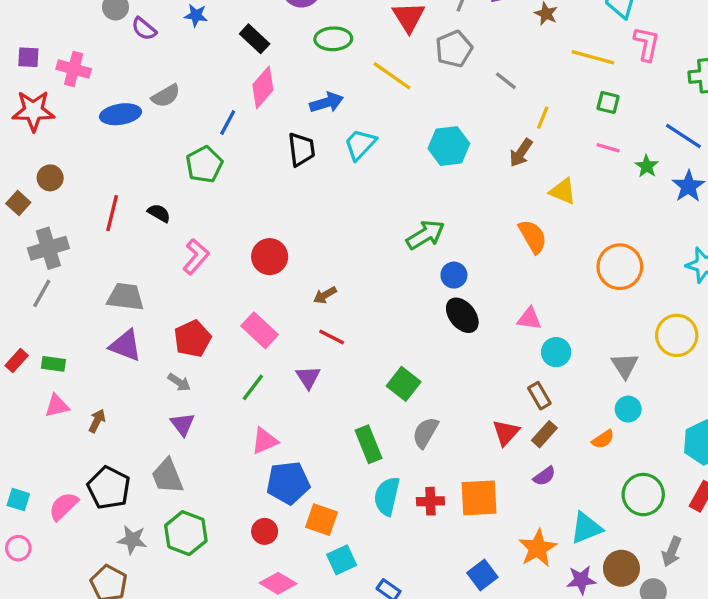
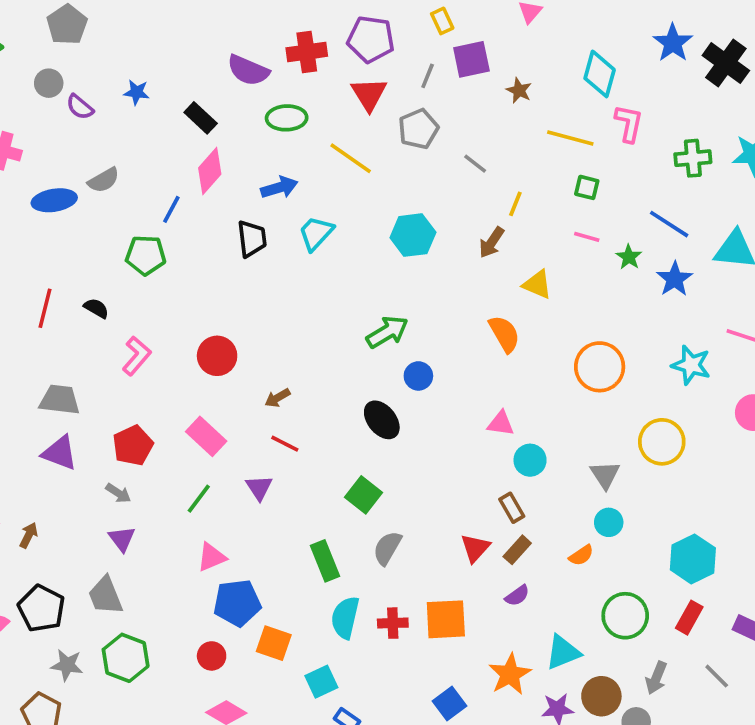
green pentagon: (204, 164) -> (146, 255), turned 30
black ellipse: (462, 315) -> (382, 420), moved
cyan square: (342, 560) -> (321, 682), moved

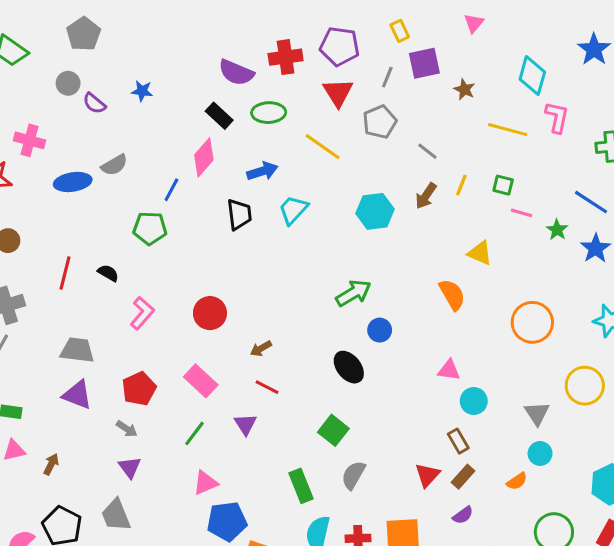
black rectangle: (201, 118) -> (219, 116), moved
green square: (587, 187) -> (503, 185), moved
brown arrow: (492, 242) -> (426, 196), moved

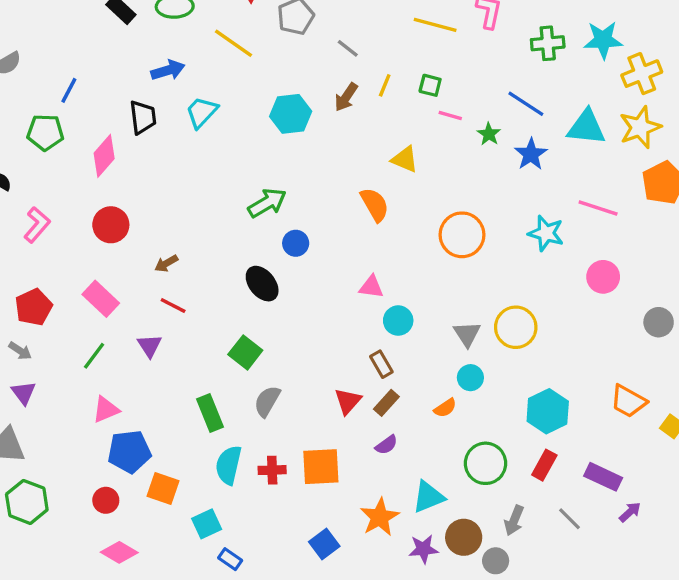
pink diamond: (204, 157) -> (104, 156), moved
yellow circle: (585, 386) -> (516, 327), moved

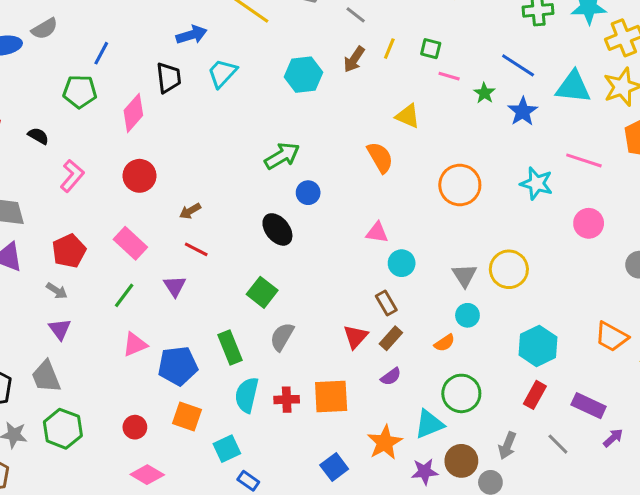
blue pentagon: (129, 452) -> (178, 366), moved
green circle: (486, 463) -> (461, 393), moved

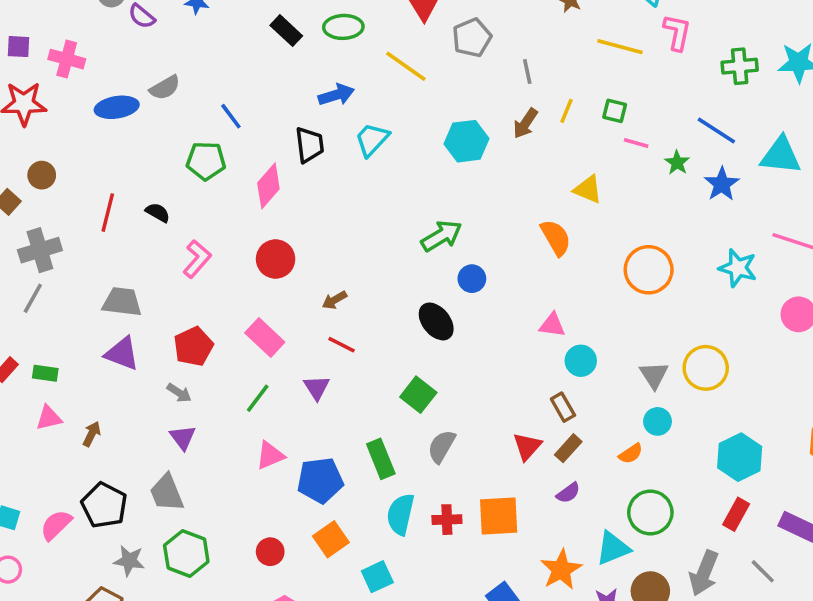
gray line: (356, 15) -> (527, 72), turned 40
blue line: (101, 53) -> (231, 116), turned -65
orange square: (187, 416) -> (331, 539), turned 36
gray arrow: (507, 446) -> (704, 573), size x1.4

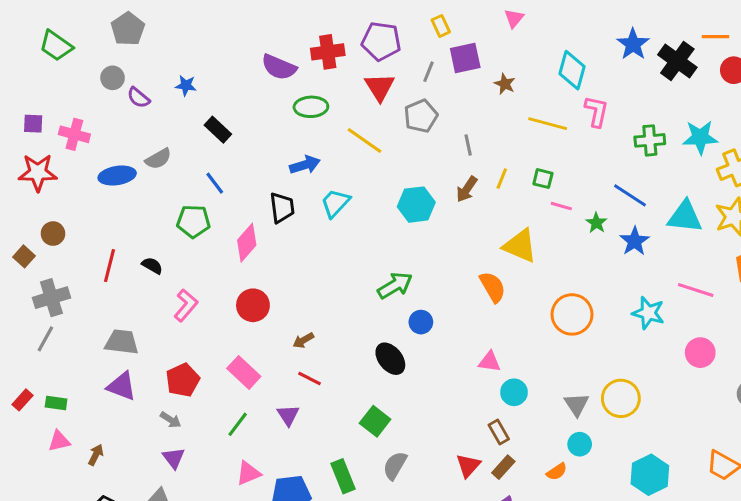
black rectangle: (286, 31) -> (218, 130), moved
yellow triangle: (588, 189) -> (520, 246), size x1.4

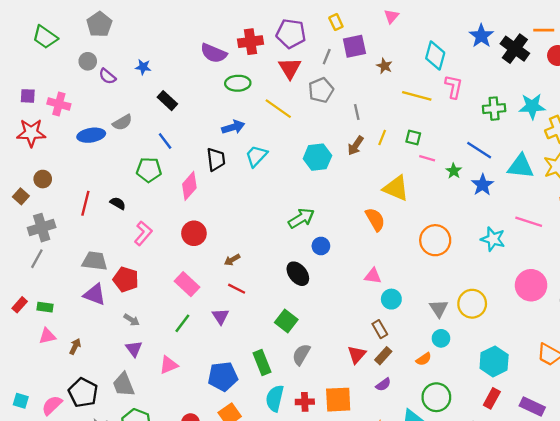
pink circle: (700, 353) -> (531, 285), moved, size x1.4
red pentagon: (183, 380) -> (126, 279), moved, turned -30
pink triangle: (248, 473) -> (169, 365), moved

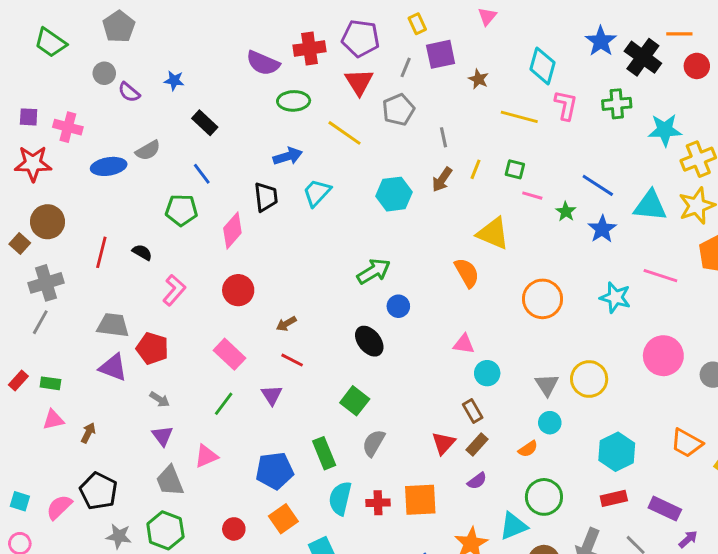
green cross: (494, 109) -> (617, 104), moved
brown circle: (43, 179) -> (47, 222), size x1.5
gray trapezoid: (124, 385) -> (170, 481), moved
red rectangle: (492, 398) -> (614, 498), turned 48

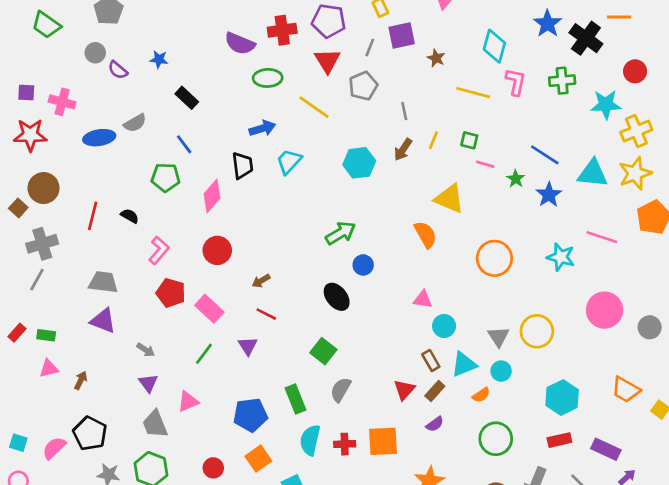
red circle: (697, 66) -> (635, 71), moved
red pentagon: (152, 348) -> (171, 293), moved
cyan triangle: (513, 526) -> (464, 364), moved

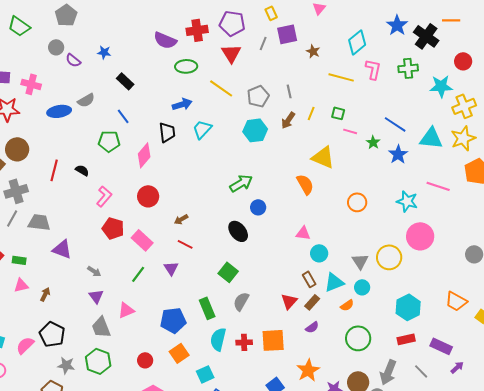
cyan diamond: (494, 46) -> (357, 42), turned 35
gray pentagon: (363, 86) -> (258, 96), moved
orange circle: (494, 258) -> (357, 202), size x0.7
gray trapezoid: (103, 282) -> (39, 222), moved
pink circle: (605, 310) -> (420, 236), moved

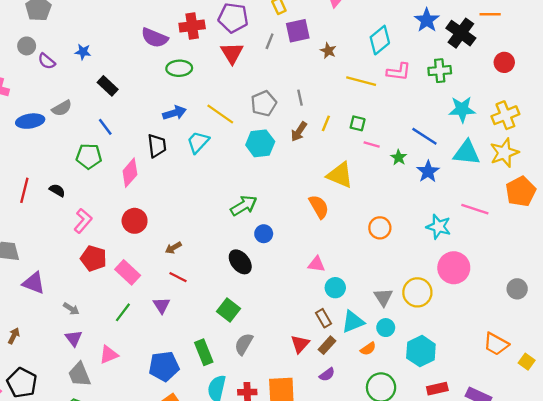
pink L-shape: (373, 69) -> (399, 72), turned 85
cyan star: (441, 86) -> (462, 109), moved
yellow line: (221, 88) -> (220, 114), moved
cyan hexagon: (408, 307) -> (421, 351), moved

